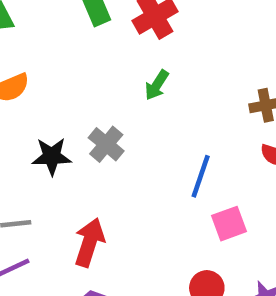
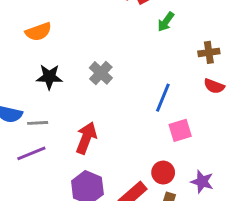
green arrow: (157, 85) -> (166, 22), moved
black star: (52, 156) -> (49, 77), moved

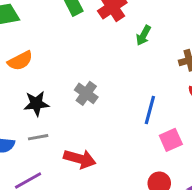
gray line: (38, 123) -> (38, 137), moved
red arrow: (86, 138) -> (80, 159), turned 92

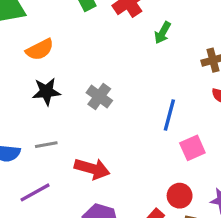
orange semicircle: (20, 61) -> (40, 50), moved
black star: (36, 104) -> (46, 92), moved

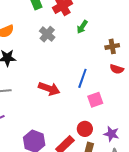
gray cross: (99, 97) -> (47, 34), moved
red arrow: (92, 169) -> (49, 89), moved

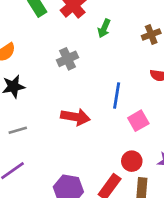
gray cross: (47, 34) -> (67, 59), moved, turned 35
brown cross: (112, 46) -> (151, 34), moved

